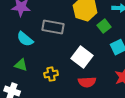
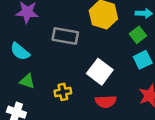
green square: (104, 26) -> (138, 35), moved
cyan semicircle: (25, 39) -> (20, 51), moved

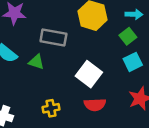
green triangle: (27, 81) -> (36, 62), moved
yellow cross: (63, 92) -> (51, 108), moved

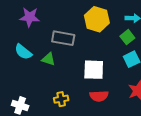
white square: (89, 74) -> (94, 70), turned -35

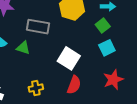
white square: (94, 70) -> (69, 58), turned 30
red semicircle: (99, 96) -> (74, 85), turned -66

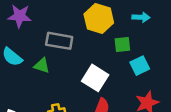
green square: (103, 26) -> (122, 45), moved, turned 32

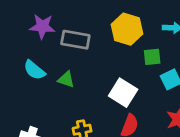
gray rectangle: (59, 41) -> (75, 40), moved

